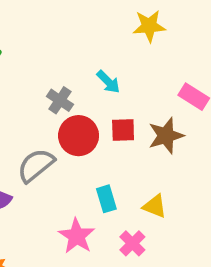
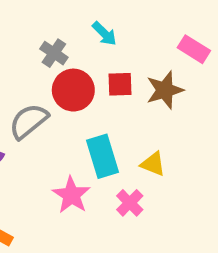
cyan rectangle: (106, 199) -> (103, 156), size x1.5

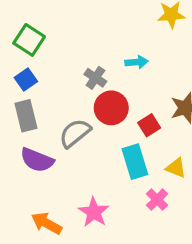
cyan arrow: (104, 34) -> (137, 62), turned -50
red square: (120, 84) -> (149, 125), moved, turned -30
pink star: (71, 195) -> (94, 212), moved

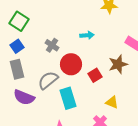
gray cross: (95, 78) -> (52, 45), moved
cyan rectangle: (135, 162) -> (68, 98), moved

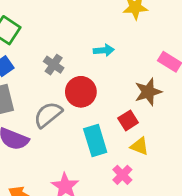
red square: (95, 75) -> (128, 120), moved
cyan rectangle: (68, 98) -> (95, 140), moved

